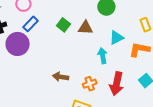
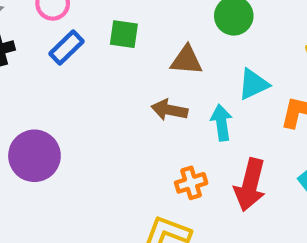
green square: (63, 25) -> (124, 34), moved, turned -32
purple circle: (18, 44) -> (34, 156), moved
brown arrow: (61, 77) -> (169, 110), moved

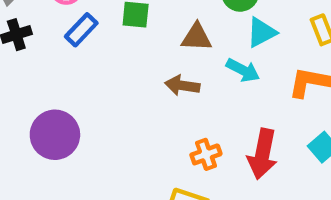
cyan triangle: (253, 84) -> (261, 32), moved
cyan arrow: (221, 123) -> (243, 70), moved, turned 128

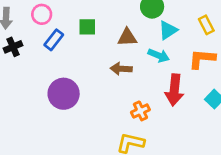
purple circle: (55, 135) -> (64, 94), moved
red arrow: (262, 154) -> (174, 90), moved

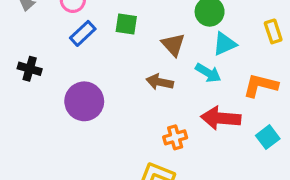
yellow rectangle: (206, 25) -> (273, 31), moved
brown triangle: (127, 37) -> (173, 45), turned 42
black cross: (13, 47) -> (30, 69), moved, turned 30
red arrow: (174, 90) -> (221, 118), turned 80

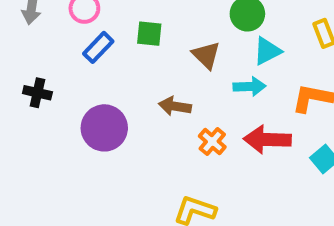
cyan arrow: (208, 73) -> (250, 86), turned -30
brown arrow: (160, 82) -> (175, 106), moved
orange cross: (175, 137) -> (212, 141), moved, turned -30

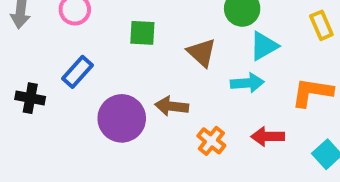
blue rectangle: (98, 47) -> (77, 72), moved
purple circle: (104, 128) -> (122, 118), moved
red arrow: (267, 139) -> (268, 136), size x0.7

